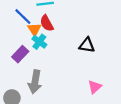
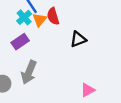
cyan cross: (39, 42) -> (24, 17), moved
black triangle: (87, 45) -> (78, 39), moved, turned -42

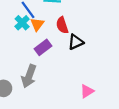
red semicircle: (53, 16) -> (62, 25), moved
purple rectangle: (20, 42) -> (43, 47), moved

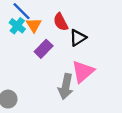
gray arrow: (29, 76) -> (66, 86), moved
pink triangle: (87, 91) -> (83, 71), moved, size x1.5

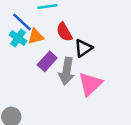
orange triangle: (34, 25) -> (36, 36), turned 49
gray arrow: (66, 86) -> (67, 71), moved

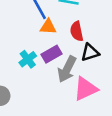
cyan cross: (18, 38) -> (28, 59), moved

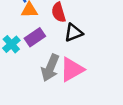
gray arrow: (67, 69) -> (50, 68), moved

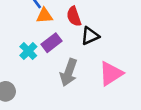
pink triangle: (72, 69) -> (111, 73), moved

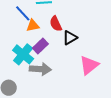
cyan cross: (28, 51) -> (23, 54), size x1.5
gray arrow: (69, 72) -> (40, 69), moved, turned -100

